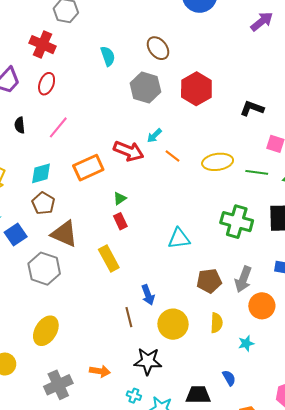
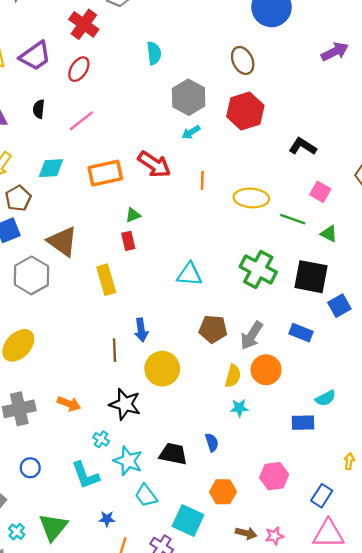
brown ellipse: (158, 48) -> (243, 60), moved
cyan arrow: (154, 136) -> (191, 132), moved
orange line: (173, 156) -> (202, 180), turned 42
brown pentagon: (43, 203) -> (18, 198), moved
yellow semicircle: (216, 323) -> (233, 376), moved

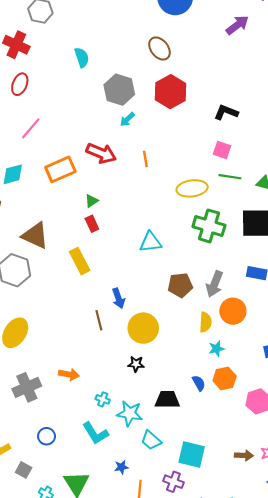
pink square: (320, 192) -> (222, 150), moved
yellow ellipse: (251, 198) -> (192, 188), moved
black star: (125, 404) -> (136, 364), moved, size x0.6
orange hexagon: (223, 492) -> (225, 378), moved

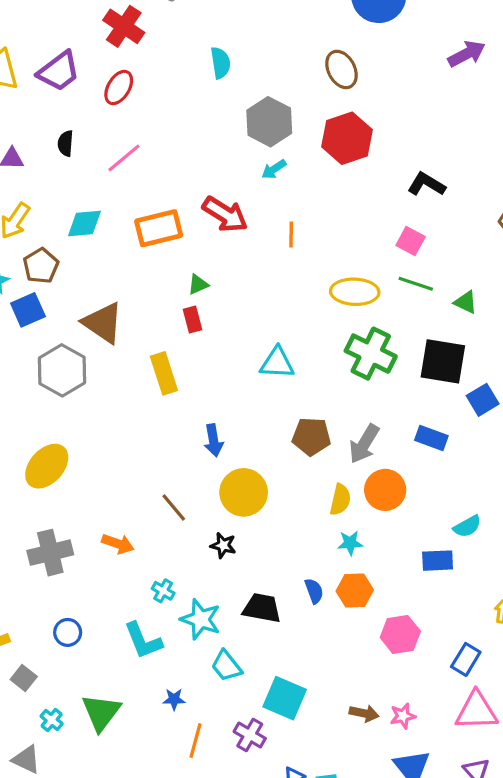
brown line: (99, 320) -> (174, 508), moved, turned -36

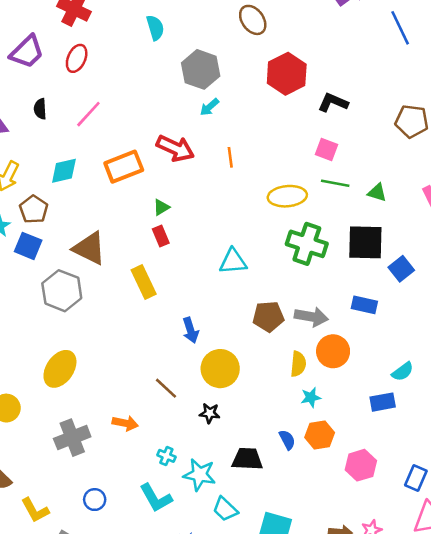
red hexagon: (347, 138) -> (287, 74), moved
blue square: (28, 310) -> (28, 246), turned -36
gray arrow: (364, 444) -> (311, 317), turned -104

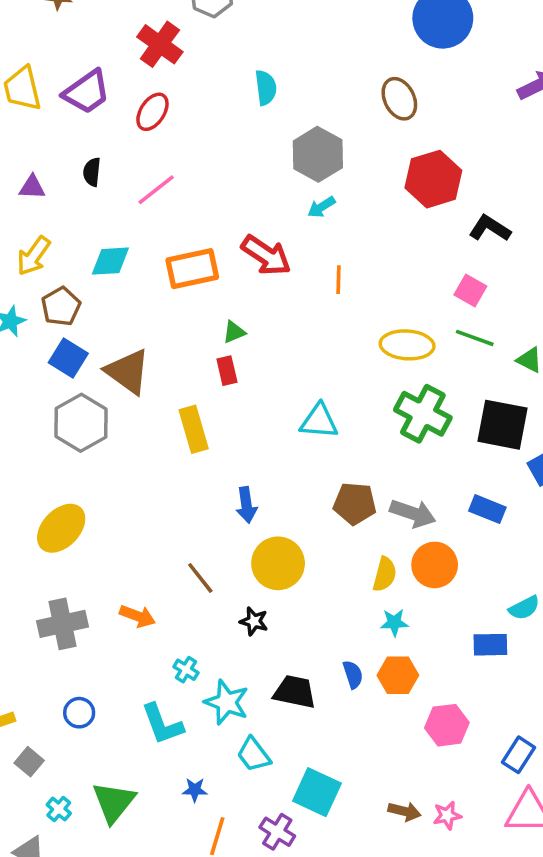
blue square: (28, 246) -> (68, 358), moved

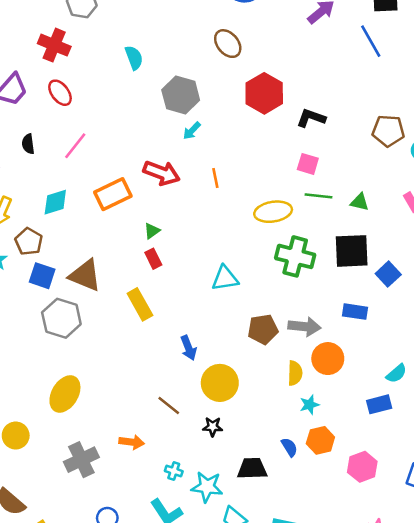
red ellipse: (152, 112) -> (60, 93), turned -56

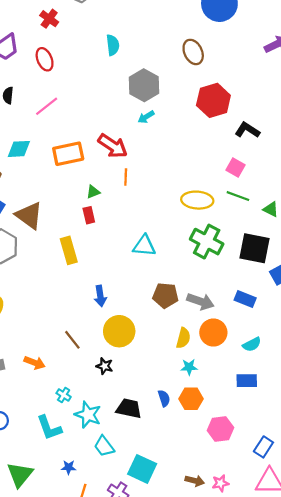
red cross: (54, 45) -> (49, 19), size x0.7
orange line: (215, 178) -> (126, 177), moved
cyan semicircle: (396, 373) -> (252, 344), moved

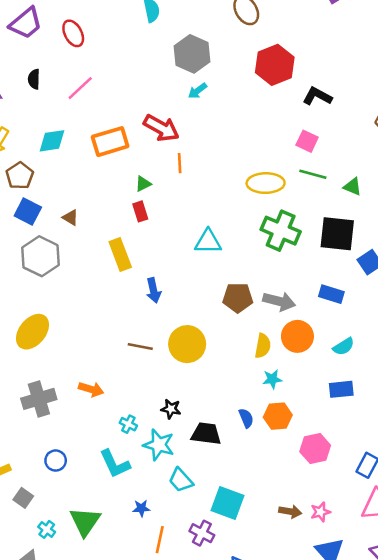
brown triangle: (29, 216) -> (70, 218), size x0.5
blue arrow: (100, 296) -> (154, 290), moved
brown line: (72, 340) -> (140, 347), moved, turned -36
black star: (105, 366) -> (171, 409), moved

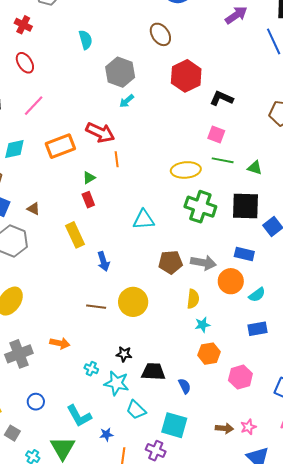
orange circle: (297, 336) -> (231, 281), moved
blue semicircle: (246, 418) -> (185, 386), moved
cyan L-shape: (115, 464) -> (79, 416), moved

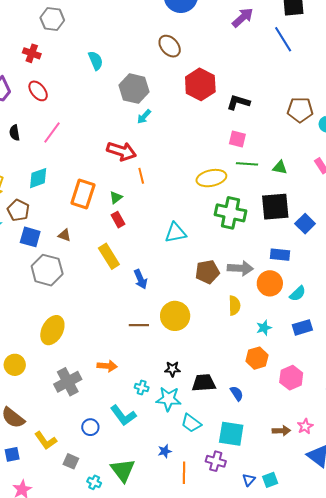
orange rectangle: (60, 146) -> (83, 194), moved, turned -44
cyan star: (203, 325) -> (264, 328), moved
cyan L-shape: (79, 416) -> (123, 415), moved

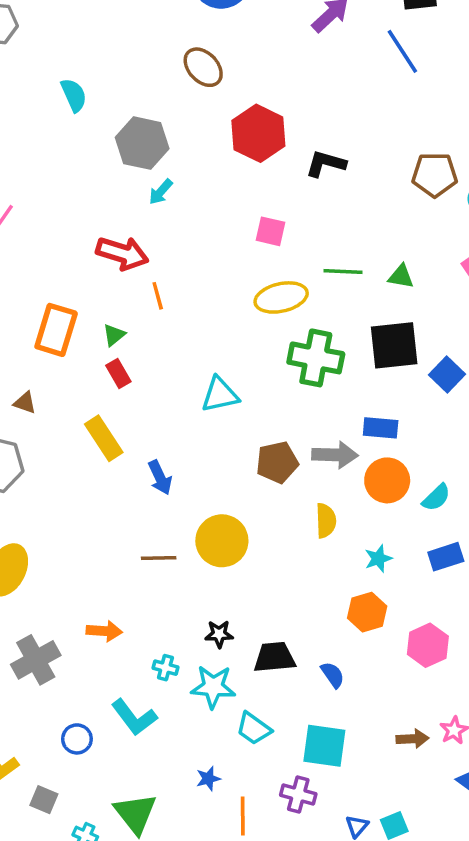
pink square: (237, 139) -> (271, 231), moved
blue rectangle: (280, 255) -> (381, 428), moved

